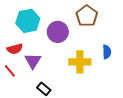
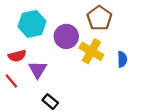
yellow cross: (80, 62) -> (91, 51), moved, turned 30

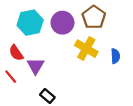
purple circle: (66, 36) -> (62, 23), moved
red semicircle: (17, 56) -> (16, 53), turned 70

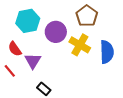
purple circle: (62, 23) -> (56, 32), moved
blue semicircle: (115, 56) -> (107, 52), size x1.6

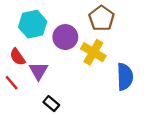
blue semicircle: (107, 52) -> (125, 77), moved

